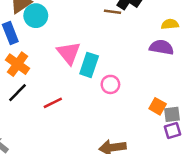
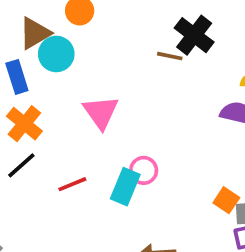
cyan rectangle: (89, 65) -> (125, 187), moved
pink circle: (110, 84) -> (144, 170), moved

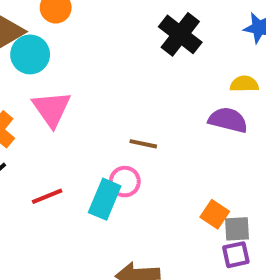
brown line: (170, 56) -> (143, 144), moved
pink triangle: (101, 112) -> (52, 109), moved

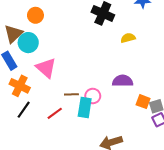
yellow semicircle: (244, 84) -> (128, 38), moved
purple semicircle: (228, 120) -> (123, 81), moved
brown line: (143, 144) -> (71, 94), moved

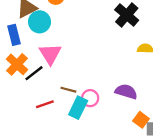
black line: (24, 110) -> (34, 73), moved

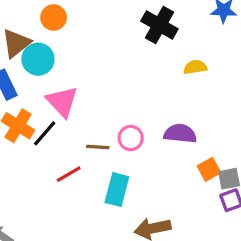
pink circle: (90, 98) -> (131, 138), moved
cyan rectangle: (78, 108) -> (117, 190), moved
orange square: (141, 120) -> (209, 169), turned 35

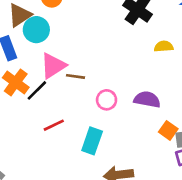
pink triangle: (62, 102) -> (53, 66), turned 36
brown line: (98, 147) -> (75, 76), moved
orange square: (209, 169) -> (168, 130), turned -30

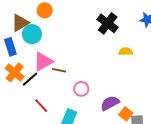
purple semicircle: (147, 99) -> (110, 103), moved, turned -42
red line: (54, 125) -> (41, 106), turned 70

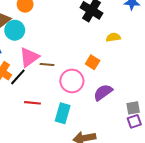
pink circle: (81, 89) -> (72, 81), size x1.5
red line: (41, 106) -> (32, 103), turned -35
orange square: (126, 114) -> (93, 62), moved

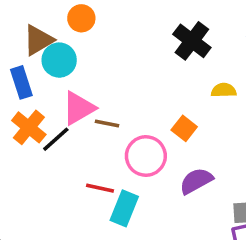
red line: (32, 103) -> (100, 188), moved

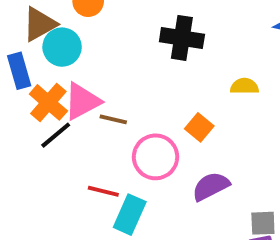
black cross: (192, 41) -> (182, 38), moved, turned -30
orange cross: (29, 127) -> (48, 102), moved

